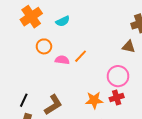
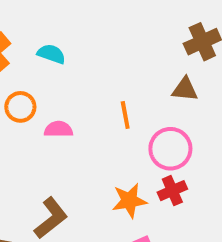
cyan semicircle: (63, 21) -> (51, 54), turned -128
orange line: (81, 56) -> (125, 115), moved, turned -48

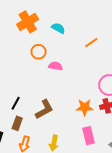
orange line: (125, 115) -> (91, 43), moved, turned 56

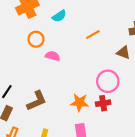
cyan semicircle: (58, 28) -> (59, 16), turned 112

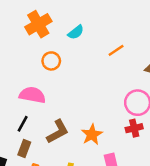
pink semicircle: (53, 56) -> (32, 95), moved, size x1.5
orange star: (79, 103) -> (92, 134), moved, turned -30

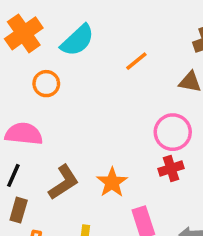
cyan semicircle: (76, 32) -> (77, 40), size x1.5

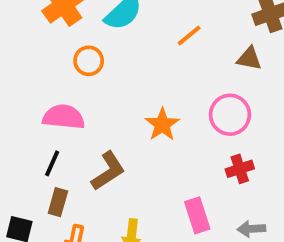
red cross: (171, 168) -> (240, 169), moved
orange star: (112, 182) -> (162, 125), moved

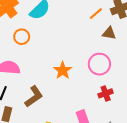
orange line: (189, 35) -> (96, 14), moved

